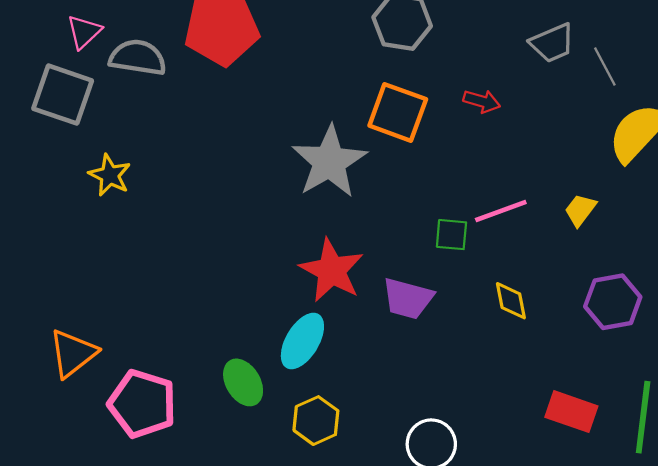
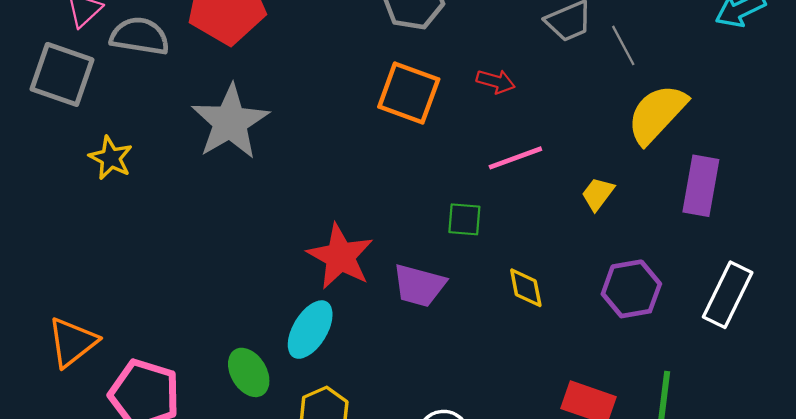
gray star: (329, 162) -> (230, 122), moved
pink line: (501, 211) -> (515, 158), moved

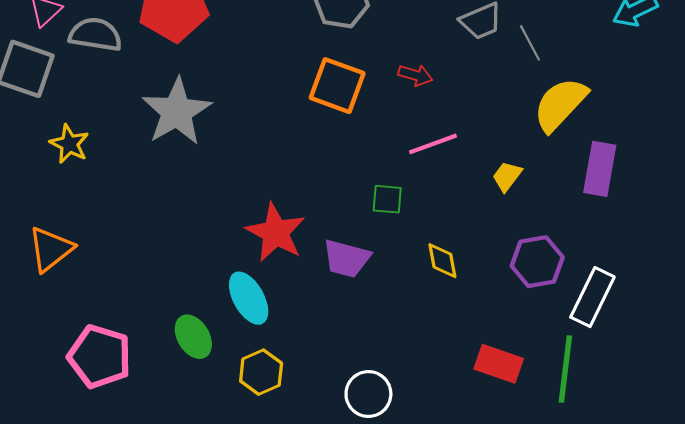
white rectangle: (728, 295) -> (592, 297), moved
cyan ellipse: (310, 330) -> (249, 298), turned -60
orange triangle: (72, 342) -> (51, 249), moved

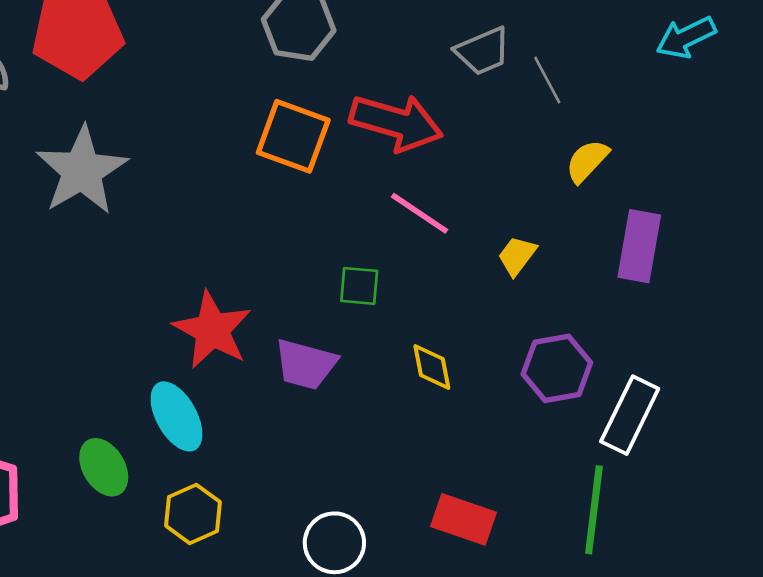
red arrow: (415, 75) -> (396, 123), size x2.0
yellow semicircle: (560, 104) -> (587, 161), size x0.6
pink line: (433, 144) -> (420, 213), turned 54
red rectangle: (499, 364) -> (464, 519), moved

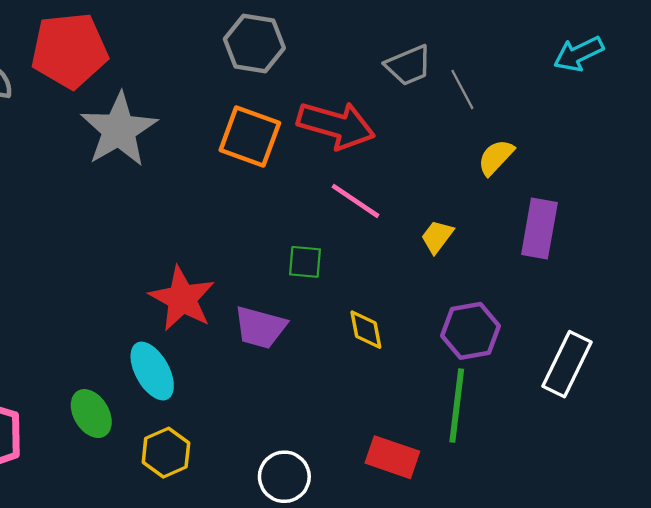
gray star: (82, 171) -> (119, 130), moved
white rectangle: (630, 415) -> (567, 364), moved
green line: (594, 510) -> (457, 405), moved

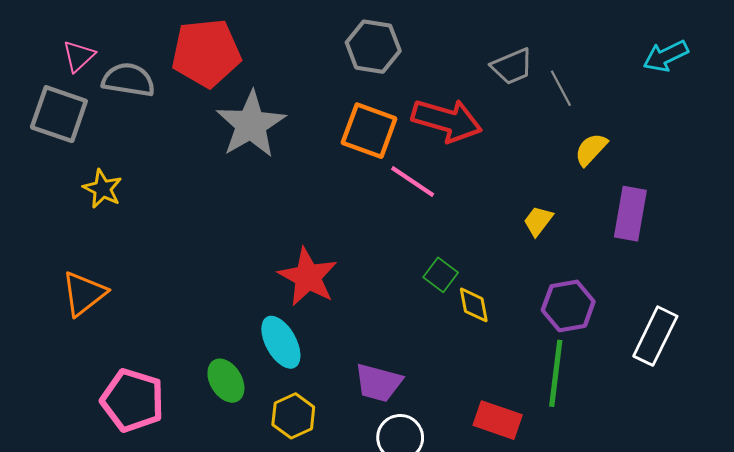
pink line: (356, 201) -> (413, 181), moved
green square: (305, 262) -> (441, 275), moved, turned 32
purple trapezoid: (260, 327) -> (378, 383), moved

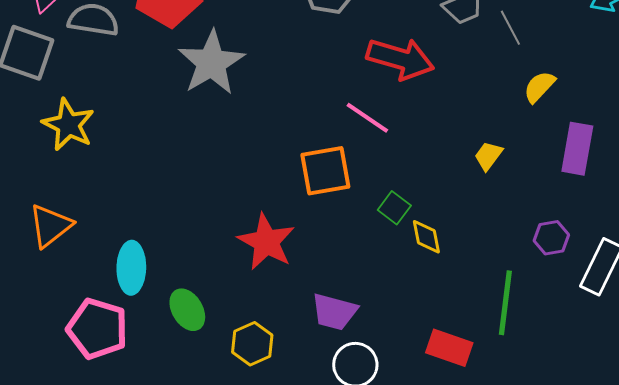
orange square: (369, 131) -> (325, 171), moved, turned -30
yellow star: (103, 189) -> (68, 125), size x1.4
red star: (308, 277) -> (266, 242), moved
purple hexagon: (568, 306) -> (551, 238), moved, size x0.7
cyan ellipse: (281, 342) -> (131, 268), moved, turned 30

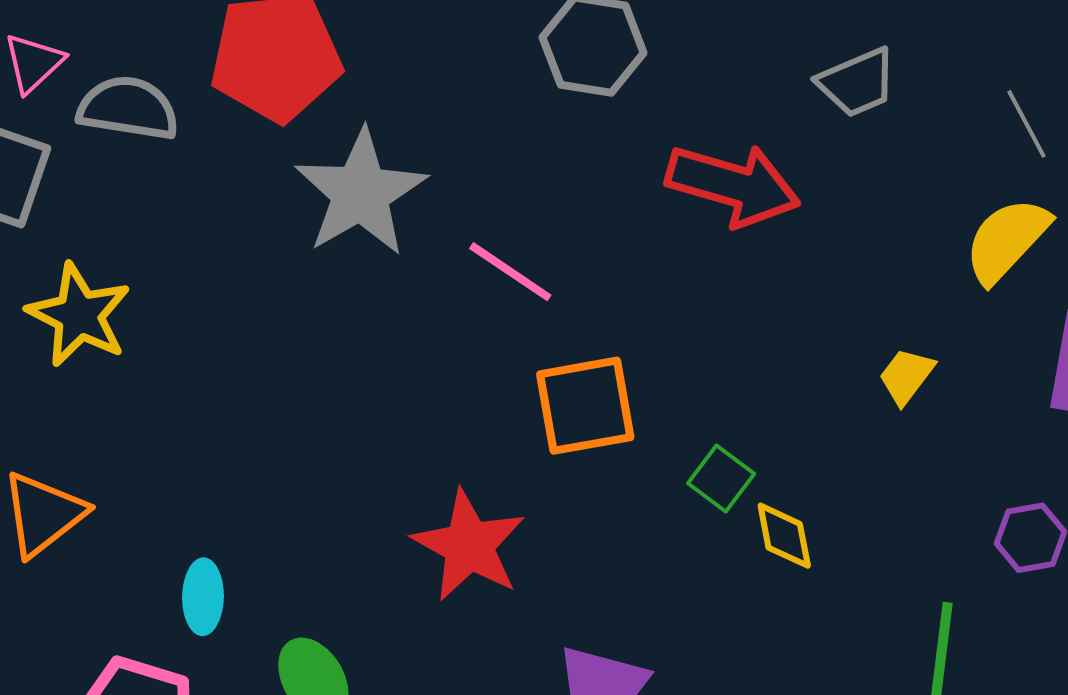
gray line: (510, 28) -> (1027, 124), moved
yellow semicircle: (539, 87) -> (1007, 240), size x1.4
pink line: (367, 118) -> (510, 272), moved
cyan ellipse: (131, 268) -> (203, 597), size x0.7

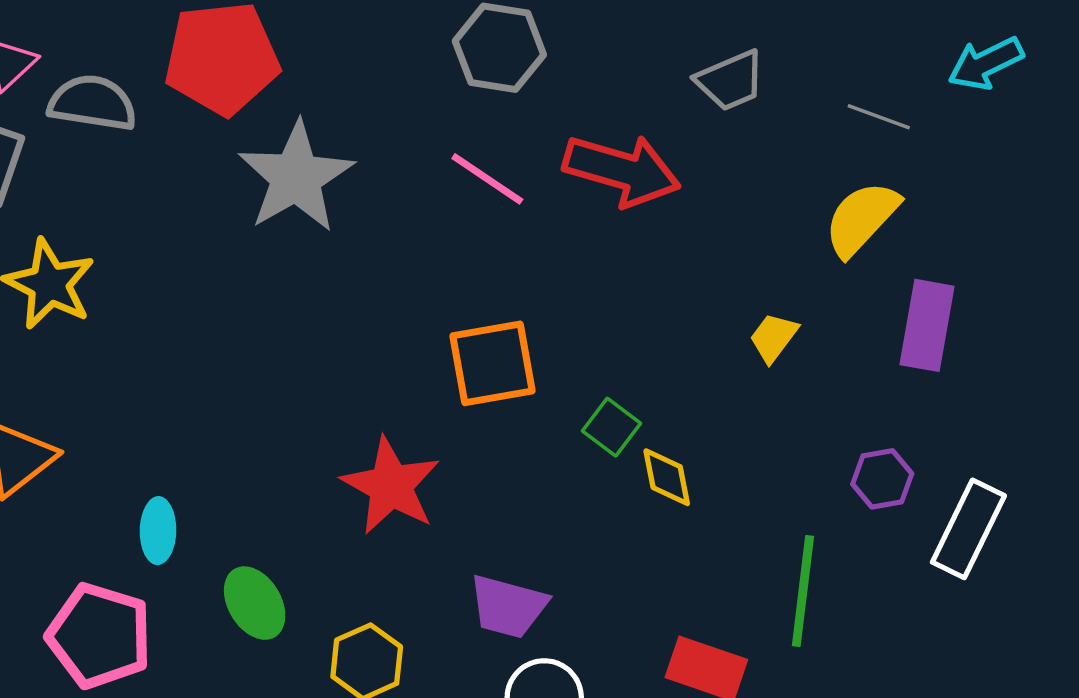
gray line: (1027, 124) -> (879, 117), turned -42
pink line: (510, 272) -> (487, 179), moved

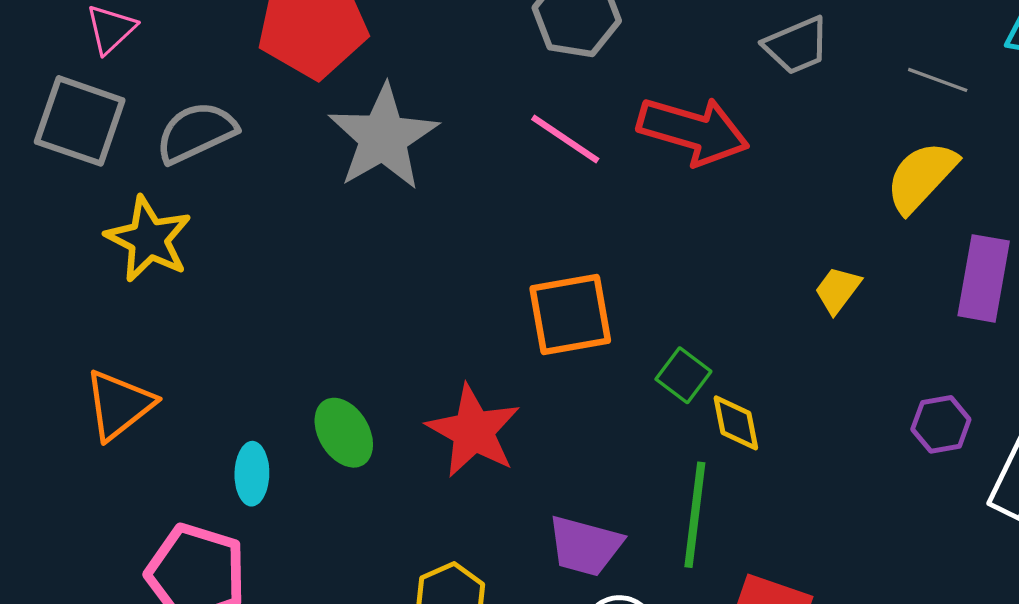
gray semicircle: (92, 103) -> (196, 132), moved, turned -34
green line: (803, 591) -> (695, 515), moved
green ellipse: (255, 603) -> (344, 433), moved

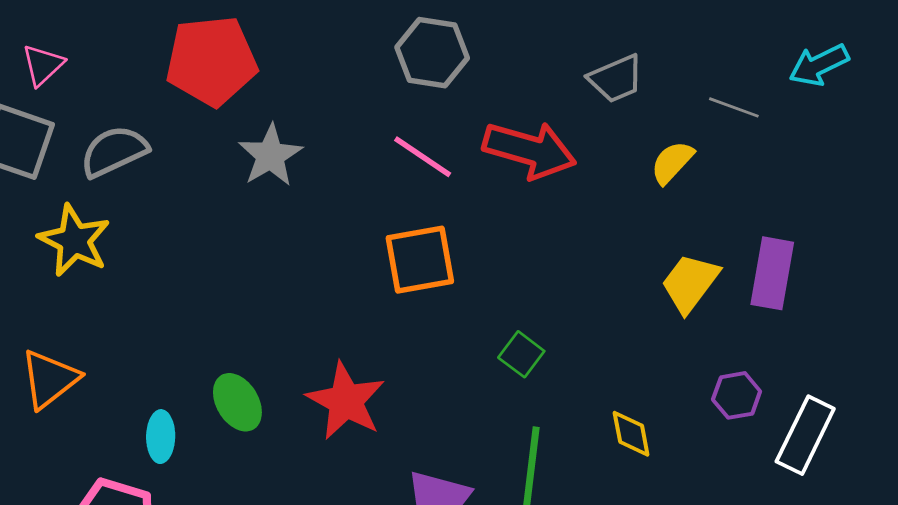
gray star: (383, 137) -> (270, 155), size x0.7
yellow semicircle: (921, 177) -> (672, 162), moved, size x0.7
yellow trapezoid: (838, 290) -> (690, 283), moved, size x1.5
orange square: (570, 315) -> (420, 260), moved
yellow diamond: (736, 423) -> (631, 434), moved

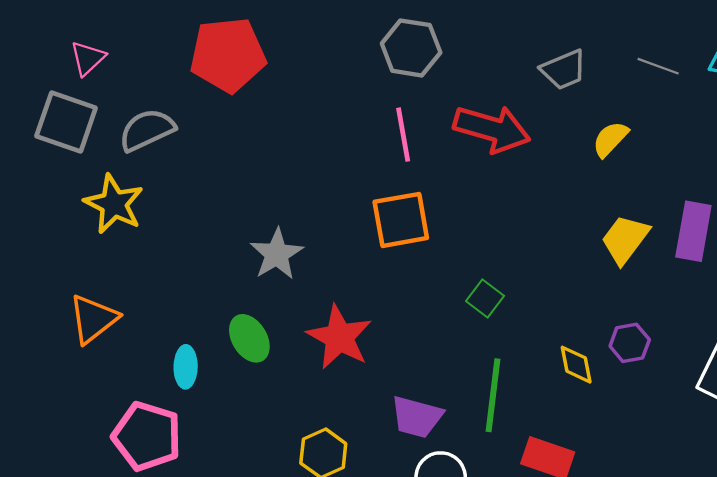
gray line: (734, 107) -> (658, 66), moved
gray star: (270, 155) -> (277, 254), moved
pink line: (423, 157) -> (403, 135), turned 46
purple hexagon: (737, 395) -> (630, 343), moved

